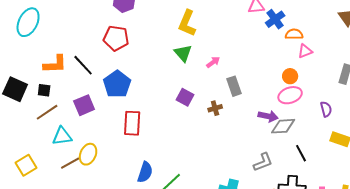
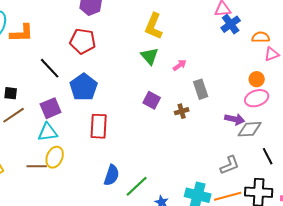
blue cross: (275, 19) -> (231, 24), moved
orange L-shape: (55, 64) -> (22, 33), moved
cyan triangle: (62, 136) -> (48, 132), moved
brown line: (70, 163) -> (37, 166), turned 30

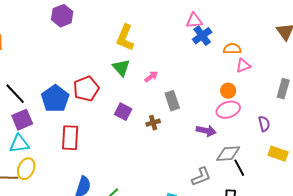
red pentagon: (83, 41) -> (86, 89), moved, turned -30
black line: (50, 68) -> (15, 94), moved
gray diamond: (250, 129) -> (228, 154), moved

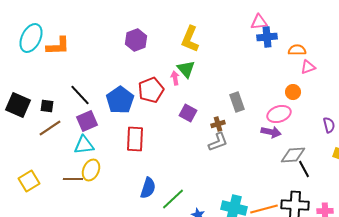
purple hexagon: (62, 16) -> (136, 40), moved
blue cross: (202, 36) -> (267, 37), turned 30
pink arrow: (151, 77) -> (175, 78), moved, turned -64
pink ellipse: (228, 110) -> (279, 114), moved
gray L-shape: (201, 177) -> (218, 142), moved

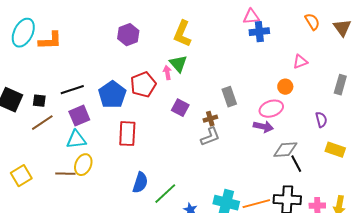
orange semicircle: (297, 50) -> (312, 22), moved, turned 60
black line: (80, 95) -> (72, 90), turned -65

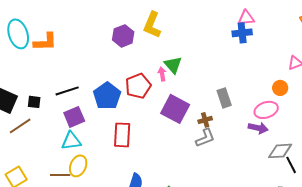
blue cross: (259, 32) -> (242, 33), moved
cyan ellipse: (23, 33) -> (18, 34), turned -44
yellow L-shape: (182, 34) -> (152, 25), moved
purple square: (180, 108) -> (175, 109), size x1.6
brown line: (42, 123) -> (20, 126), moved

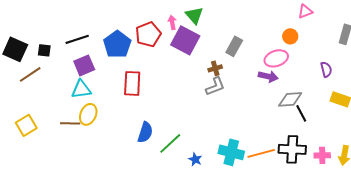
green triangle: (173, 65) -> (194, 15), moved
gray rectangle: (224, 98) -> (234, 46), turned 48
purple square: (175, 109) -> (185, 40), moved

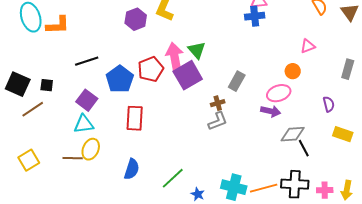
pink arrow: (172, 22) -> (175, 57), size x2.0
black line: (77, 39) -> (87, 61), moved
purple square: (185, 40) -> (188, 75), turned 32
purple square: (84, 65) -> (87, 100), turned -30
blue semicircle: (145, 132) -> (132, 169), moved

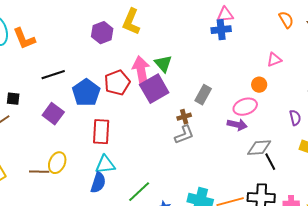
orange L-shape: (58, 25) -> (24, 39), turned 70
cyan triangle: (84, 124) -> (105, 165), moved

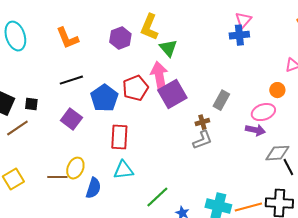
pink triangle: (225, 15) -> (243, 20), turned -42
orange L-shape: (24, 39) -> (67, 38), moved
green triangle: (163, 64) -> (168, 48), moved
blue semicircle: (98, 183) -> (93, 188), moved

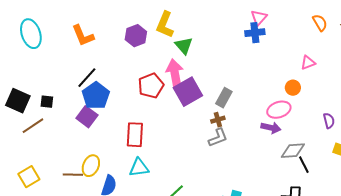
black line: (71, 80) -> (87, 78), turned -30
blue pentagon: (104, 98) -> (96, 96), moved
gray rectangle: (221, 100) -> (224, 98), moved

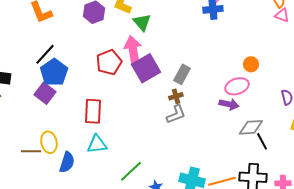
pink triangle: (308, 63) -> (282, 15), moved, turned 42
yellow ellipse: (91, 166) -> (49, 142), turned -35

